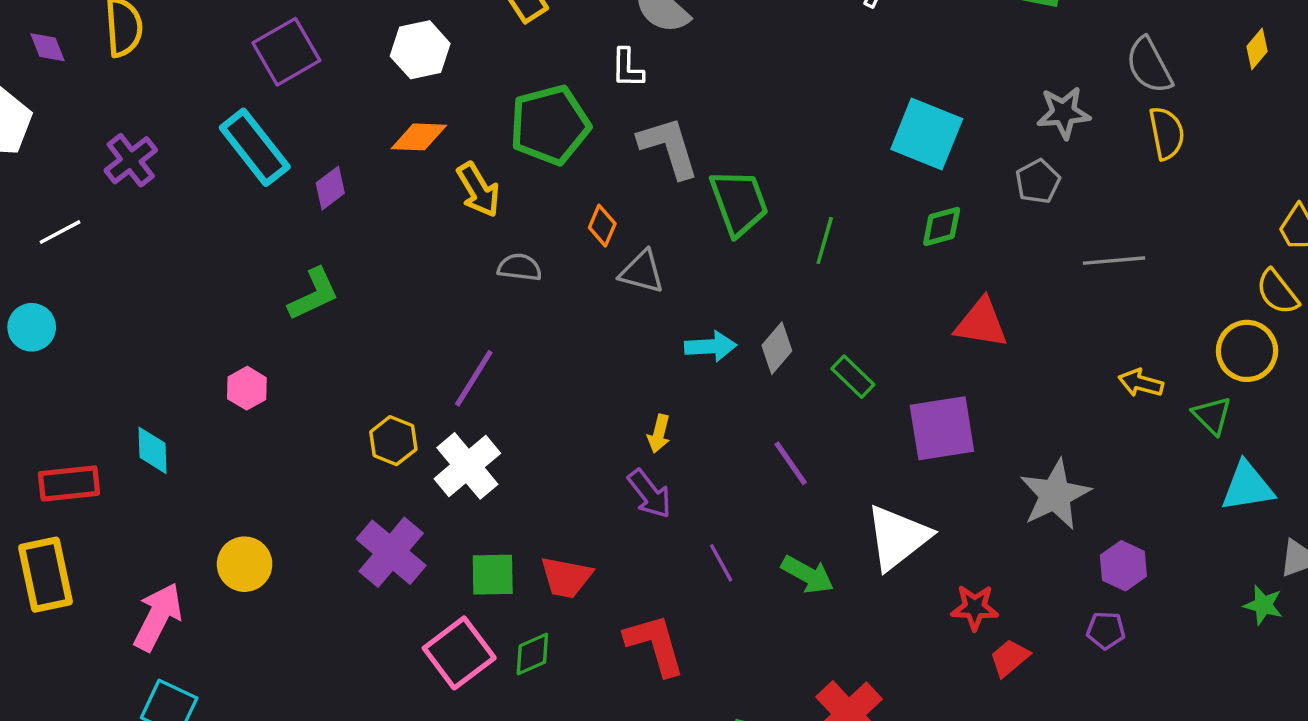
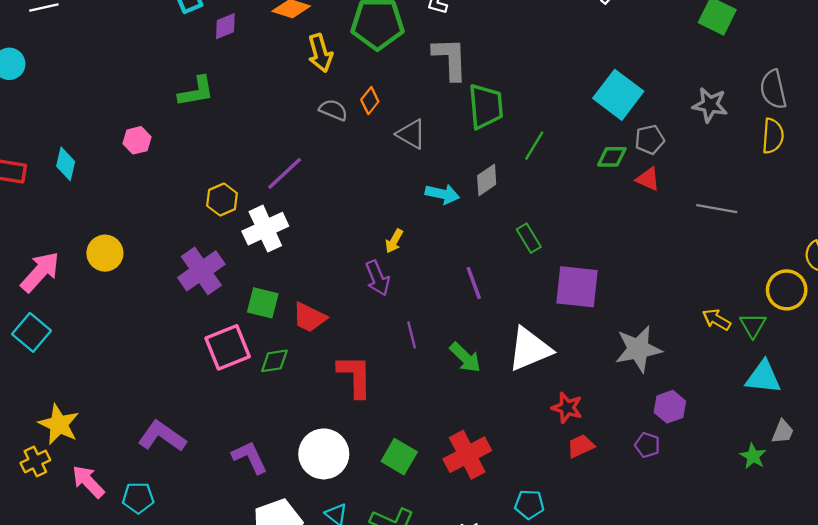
gray pentagon: (1038, 182) -> (650, 140), moved
orange diamond: (602, 226) -> (370, 101), moved
red triangle: (981, 323) -> (648, 179), moved, size x0.7
gray diamond: (777, 348) -> (487, 180), moved
yellow arrow: (1141, 383) -> (717, 320), moved

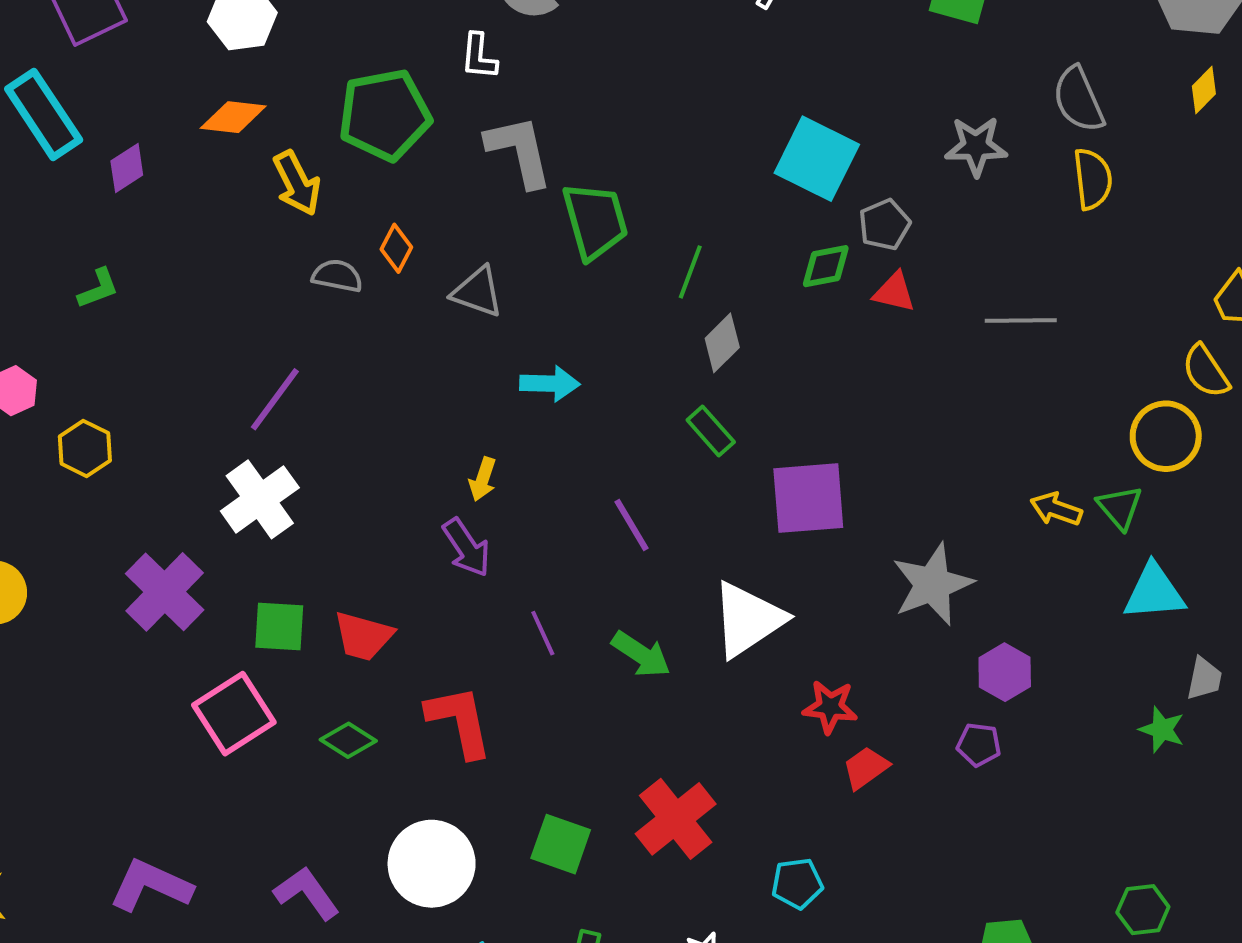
green L-shape: (196, 91) -> (98, 288), size x0.7
gray diamond: (487, 180) -> (722, 343), moved
yellow hexagon: (222, 199) -> (85, 448), moved
green diamond: (274, 361) -> (348, 740), moved, turned 52

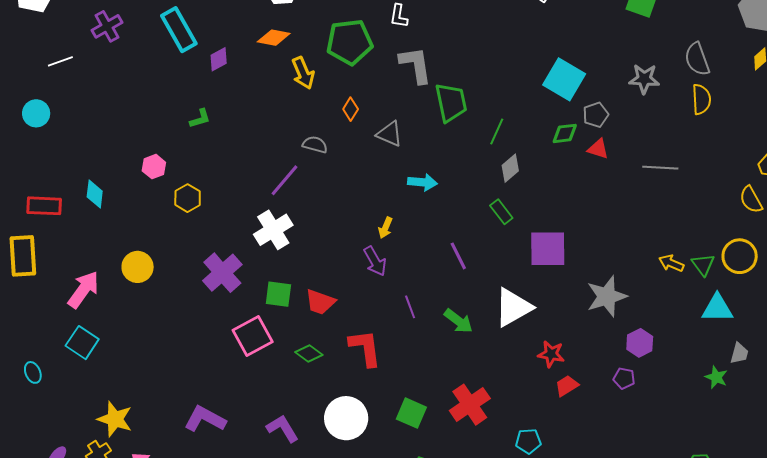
gray semicircle: (337, 276) -> (315, 145), moved
yellow circle: (1166, 436) -> (740, 256), moved

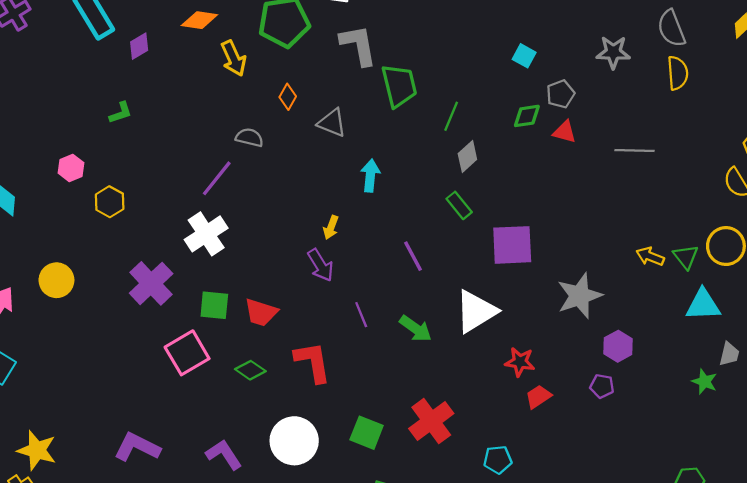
cyan square: (564, 79) -> (524, 56), size x0.5
cyan arrow: (422, 182) -> (370, 176), turned -88

